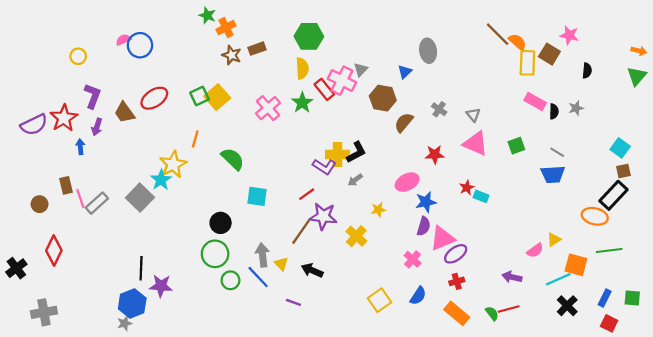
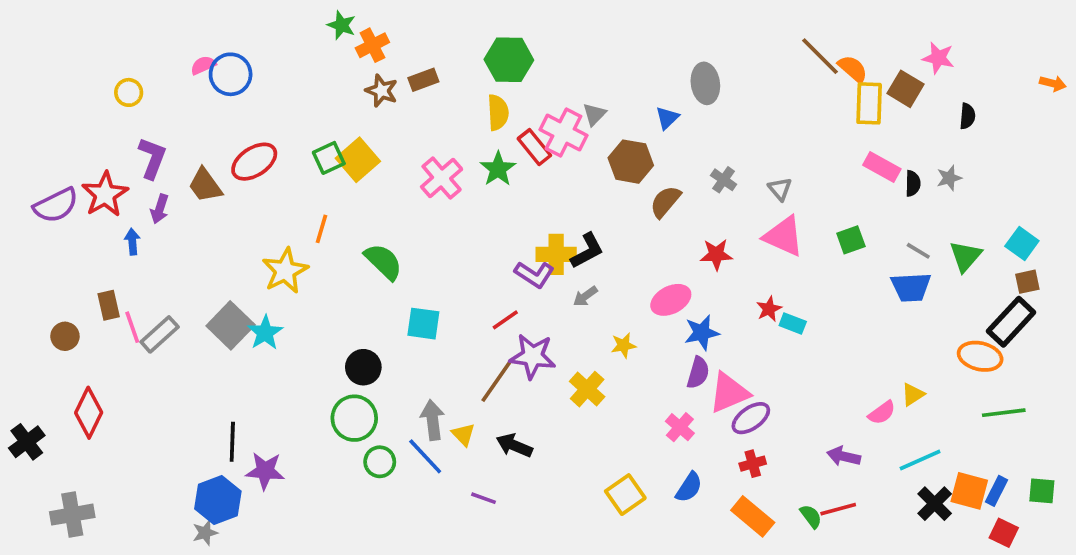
green triangle: (637, 76) -> (966, 256), moved
cyan star: (161, 180) -> (265, 333), moved
orange square: (576, 265) -> (969, 491), moved

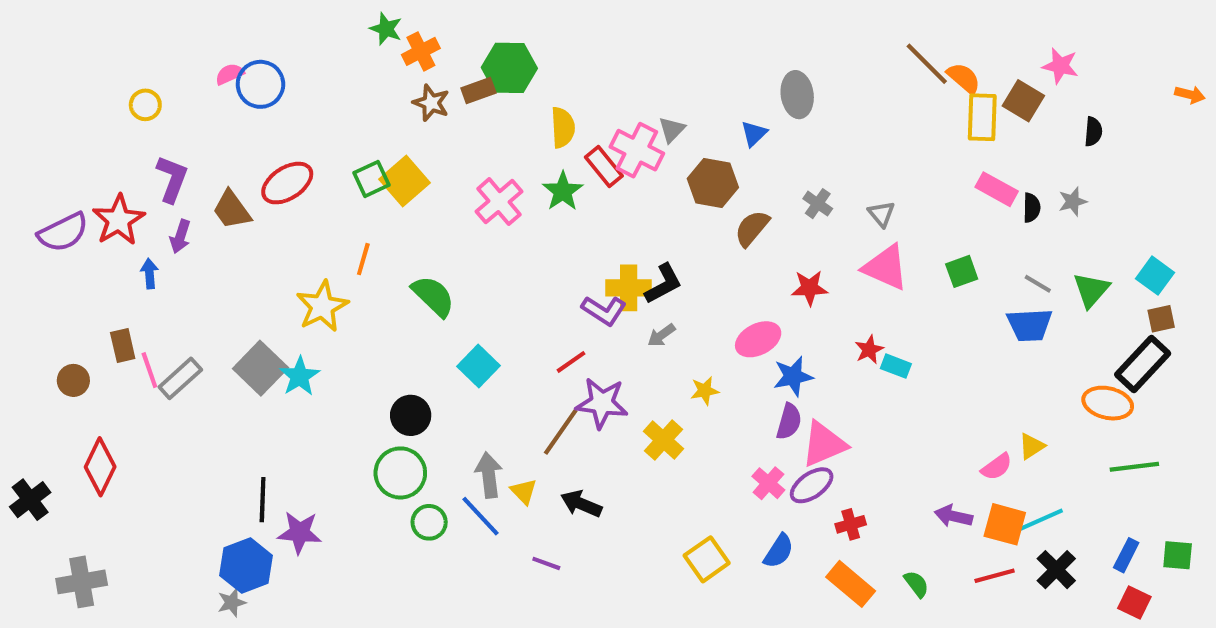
green hexagon: (509, 60) -> (509, 68), moved
cyan square: (423, 324) -> (478, 366), turned 36
purple ellipse: (751, 418) -> (812, 485), moved
orange square: (969, 491) -> (1005, 524), moved
red line: (838, 509) -> (995, 576), moved

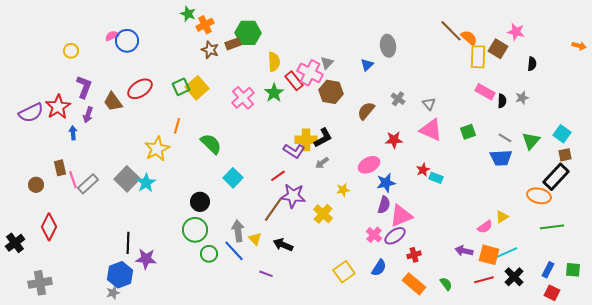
brown hexagon: (713, 183) -> (331, 92), moved

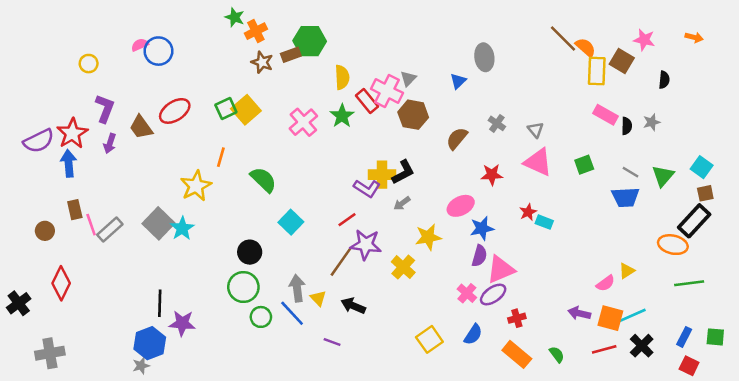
orange arrow: (579, 46) -> (694, 37), moved
blue arrow: (73, 133) -> (69, 163), moved, size x1.5
yellow star: (343, 190) -> (428, 237), size x1.5

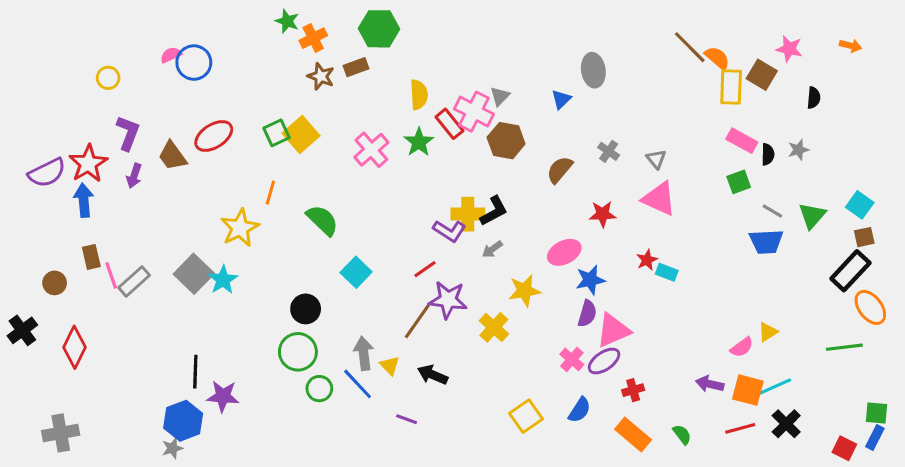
green hexagon: (310, 41) -> (379, 29), moved
green square: (584, 165) -> (739, 182), moved
orange ellipse: (673, 245) -> (870, 307), moved, turned 40
black cross: (19, 303) -> (22, 330), moved
blue rectangle: (684, 337) -> (875, 438), moved

